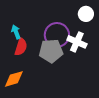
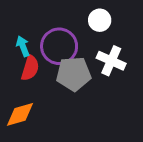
white circle: (86, 14) -> (100, 20), moved
purple circle: (57, 35) -> (59, 46), moved

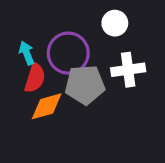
white cross: (111, 61) -> (128, 70), turned -32
orange diamond: (20, 114) -> (47, 106), moved

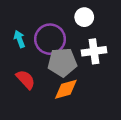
red semicircle: (35, 78) -> (26, 79), moved, turned -60
orange diamond: (47, 106) -> (66, 89), moved

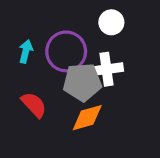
cyan arrow: (19, 39) -> (26, 51), turned 35
white cross: (94, 51) -> (107, 69), moved

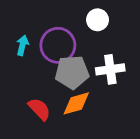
white cross: (107, 69) -> (110, 69), moved
red semicircle: (34, 105) -> (39, 109), moved

